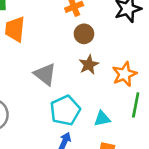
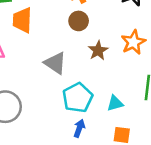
brown circle: (84, 34) -> (79, 21), moved
orange star: (124, 74) -> (133, 42), moved

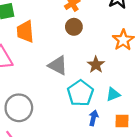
brown star: (98, 51) -> (96, 65), moved
blue arrow: (79, 128) -> (93, 118), moved

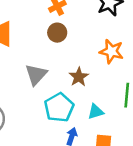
orange star: (123, 40) -> (111, 51), turned -30
gray triangle: (58, 65) -> (36, 75), turned 40

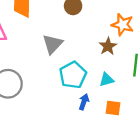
brown star: (79, 77) -> (108, 46), moved

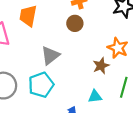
cyan pentagon: (73, 75) -> (41, 85), moved

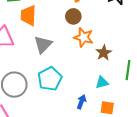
orange star: (118, 48) -> (84, 37), moved
gray triangle: (50, 56) -> (43, 44), moved

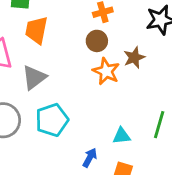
gray triangle: (43, 44) -> (34, 77), moved
brown star: (104, 53) -> (134, 58), moved

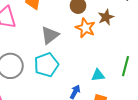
gray triangle: (34, 77) -> (50, 35), moved

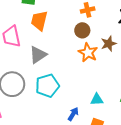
gray triangle: (50, 35) -> (38, 55), moved

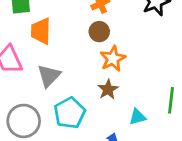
brown star: (109, 44) -> (108, 89), moved
orange star: (88, 53) -> (113, 59), turned 30

